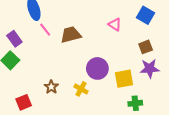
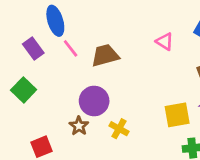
purple rectangle: (14, 39) -> (33, 48), moved
purple circle: (97, 68) -> (94, 101), moved

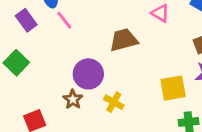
brown trapezoid: (105, 55) -> (124, 40), moved

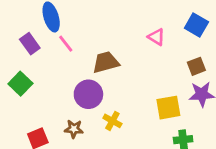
brown trapezoid: (124, 40) -> (106, 62), moved
brown star: (73, 99) -> (74, 129), moved, turned -30

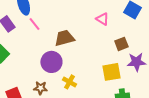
brown square: (196, 66) -> (121, 44), moved

